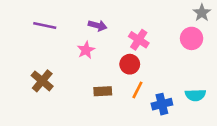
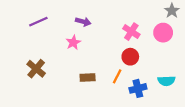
purple line: (45, 26) -> (38, 22), turned -36
pink cross: (139, 40) -> (131, 32), moved
red circle: (130, 64) -> (130, 57), moved

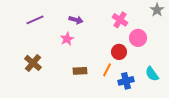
pink cross: (131, 32) -> (120, 20), moved
pink circle: (163, 33) -> (138, 38), moved
cyan semicircle: (166, 81) -> (152, 74), turned 56

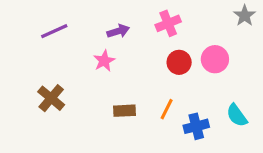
purple arrow: (76, 20) -> (118, 31), turned -32
pink cross: (120, 20) -> (168, 23), moved, turned 35
red circle: (119, 52) -> (179, 62), moved

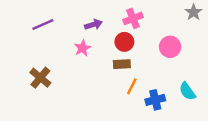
red circle: (179, 62) -> (124, 42), moved
brown rectangle: (124, 111) -> (122, 64), moved

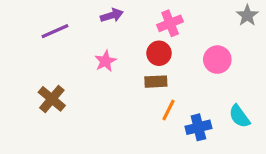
purple arrow: (94, 25) -> (112, 15), moved

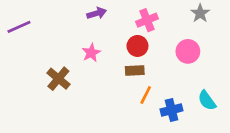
gray star: (247, 15) -> (200, 13), moved
purple line: (55, 31) -> (19, 27), moved
brown cross: (52, 99) -> (58, 79), moved

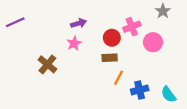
purple arrow: (97, 13) -> (79, 23), moved
pink cross: (147, 20) -> (132, 27), moved
cyan semicircle: (207, 100) -> (168, 94), moved

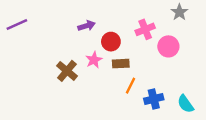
red circle: (112, 38) -> (111, 42), moved
pink star: (74, 43) -> (94, 60), moved
brown cross: (47, 64) -> (67, 71), moved

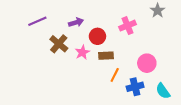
purple line: (17, 24) -> (37, 21), moved
pink circle: (168, 46) -> (147, 63), moved
brown cross: (67, 71) -> (59, 44), moved

